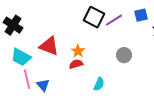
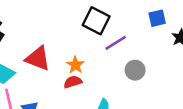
purple line: (114, 20) -> (116, 43), moved

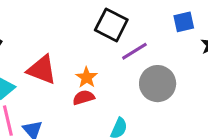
gray circle: (135, 70) -> (158, 84), size x1.5

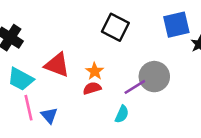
blue square: (184, 22) -> (176, 25), size x1.5
purple line: (134, 51) -> (135, 87), moved

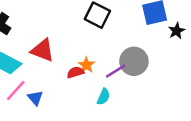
orange star: (95, 71) -> (86, 65), moved
pink line: (28, 108) -> (16, 91), turned 55

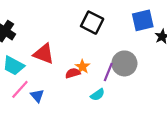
purple line: (116, 71) -> (108, 72), turned -36
cyan semicircle: (103, 97) -> (97, 95), turned 32

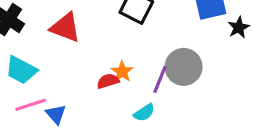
red triangle: (44, 54) -> (65, 27), moved
pink line: (20, 89) -> (31, 105), turned 30

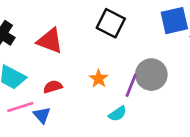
red semicircle: (108, 81) -> (53, 87), moved

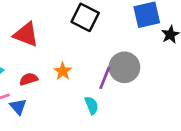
orange star: (99, 79) -> (63, 71), moved
cyan semicircle: (118, 114) -> (92, 105), turned -78

